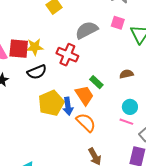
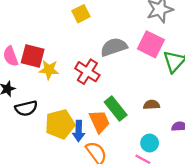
pink square: (118, 23) -> (151, 44), size x1.6
yellow star: (35, 47) -> (49, 70), moved
black semicircle: (37, 72) -> (26, 108), moved
green rectangle: (96, 82) -> (116, 109), size x1.5

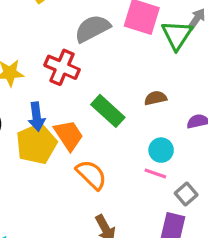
orange trapezoid: (99, 121) -> (69, 135), moved
blue arrow: (79, 131) -> (37, 117), moved

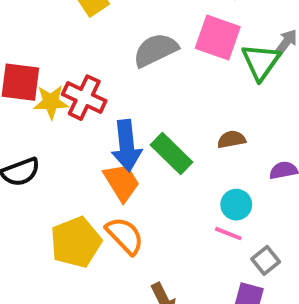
red cross: (62, 67) -> (84, 98), moved
blue arrow: (37, 117) -> (127, 146), moved, size x1.4
yellow pentagon: (36, 144) -> (76, 242), moved
orange semicircle: (91, 175) -> (125, 236), moved

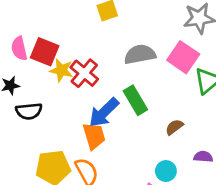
brown semicircle: (231, 139) -> (174, 127), turned -42
blue arrow: (127, 146) -> (104, 113), turned 36
green rectangle: (172, 154) -> (135, 100), moved

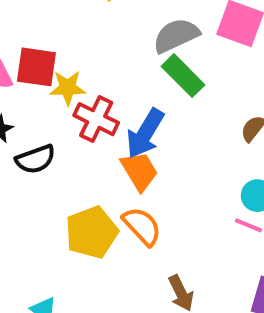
red cross: (84, 73) -> (96, 119), moved
green rectangle: (135, 100) -> (183, 76), moved

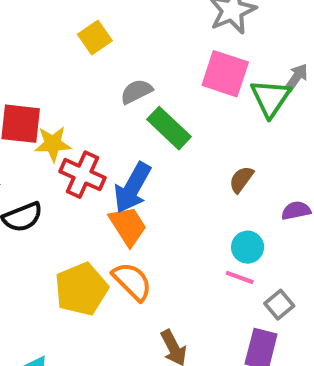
gray semicircle: (176, 35) -> (136, 91), moved, size x0.7

